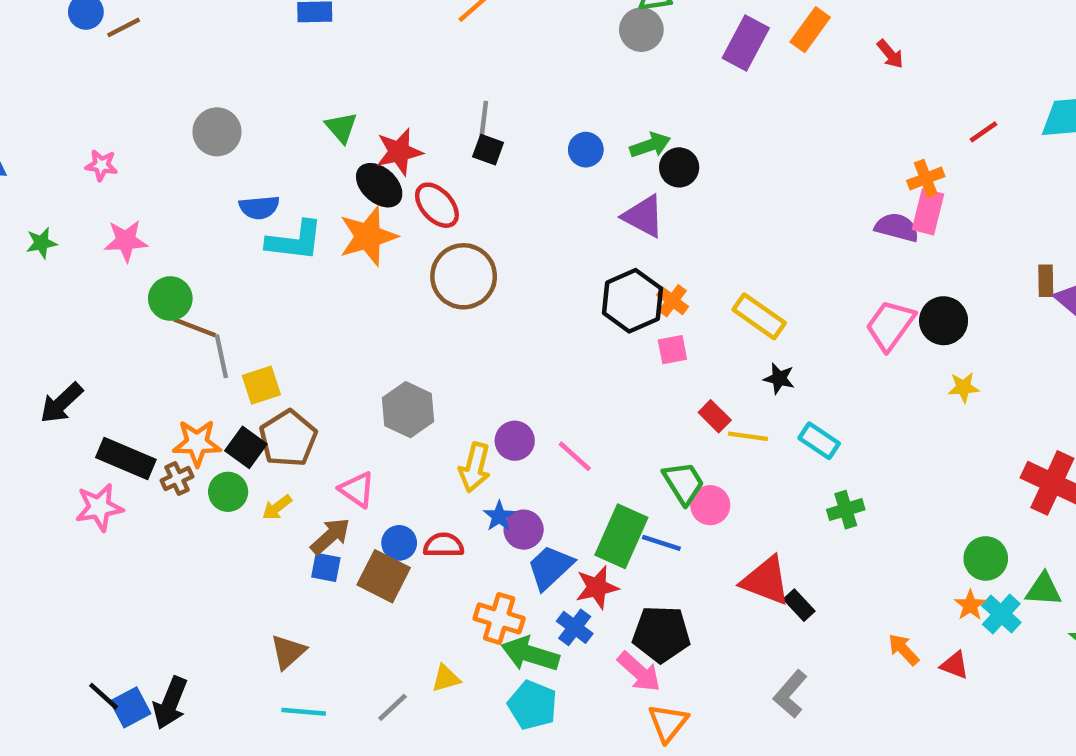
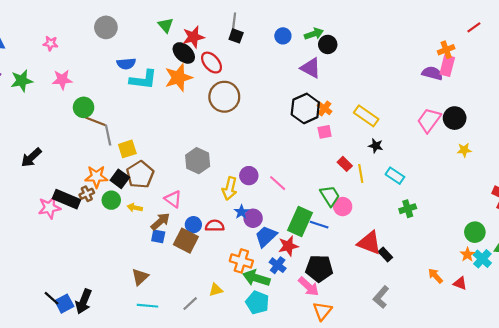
green star: (41, 243) -> (22, 81), size x1.5
yellow line: (748, 436) -> (361, 173), turned 72
black rectangle: (126, 458) -> (66, 199), moved
yellow arrow: (277, 507) -> (135, 208), turned 48

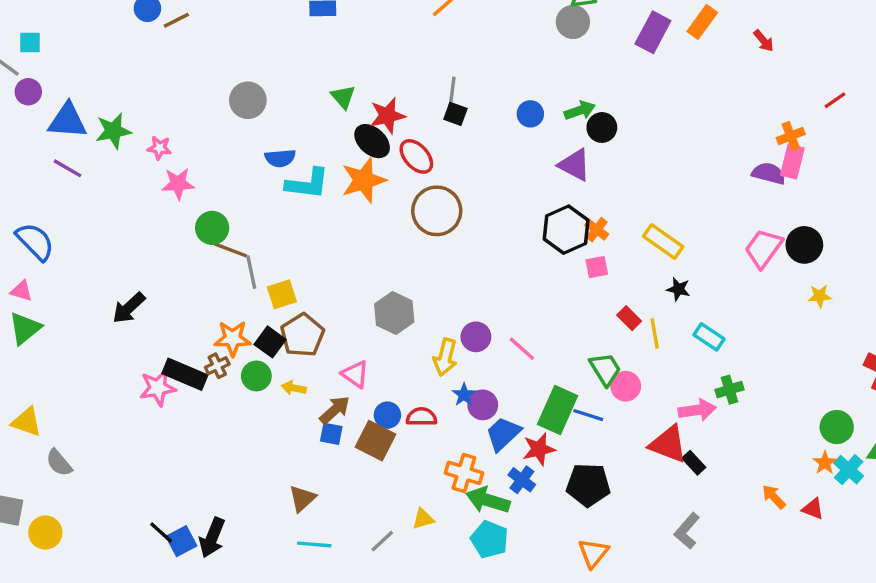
pink star: (50, 43) -> (159, 148), moved
green star: (22, 81) -> (113, 131), moved
pink arrow: (309, 287) -> (697, 410), moved, turned -50

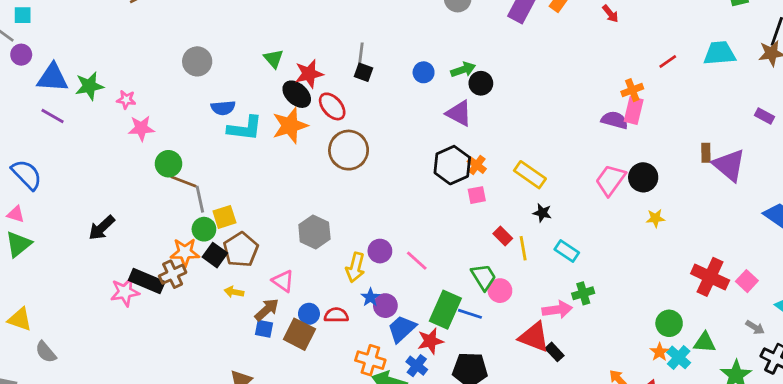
brown cross: (217, 366) -> (173, 274), size x1.4
green circle: (256, 376) -> (204, 229), moved

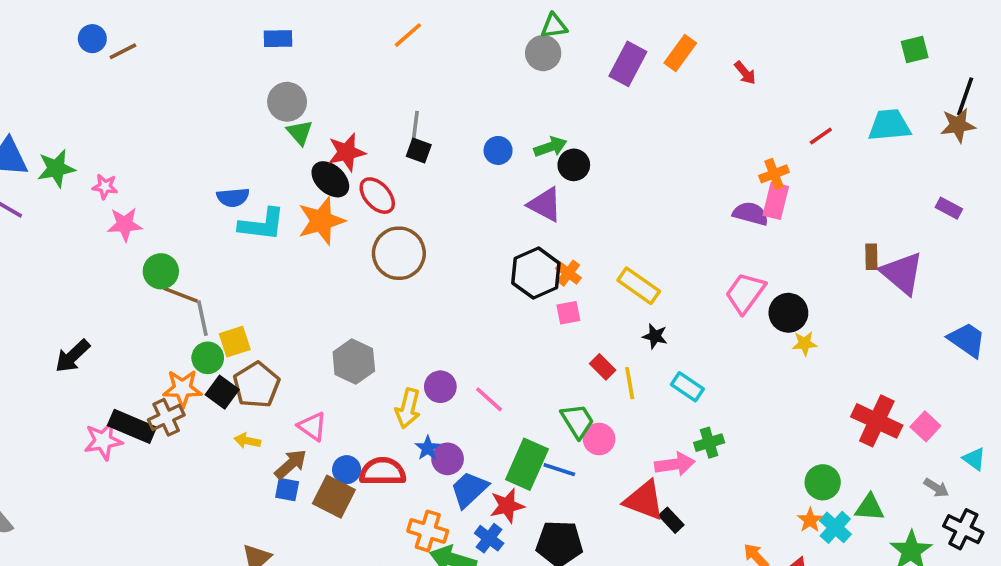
gray circle: (197, 61) -> (287, 102), moved
black circle: (643, 177) -> (788, 313), moved
red semicircle: (336, 315) -> (383, 471), size x1.4

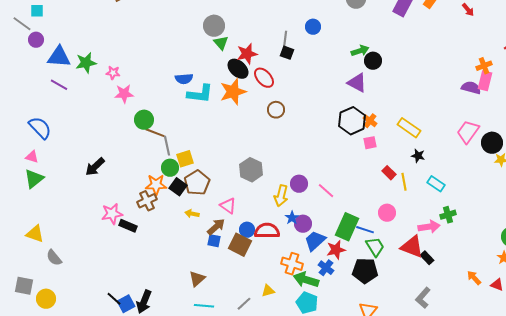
blue circle: (498, 150) -> (313, 27), moved
brown circle: (399, 253) -> (276, 110), size x0.6
green trapezoid: (577, 421) -> (375, 247), moved
black rectangle: (132, 426) -> (128, 226), moved, size x0.7

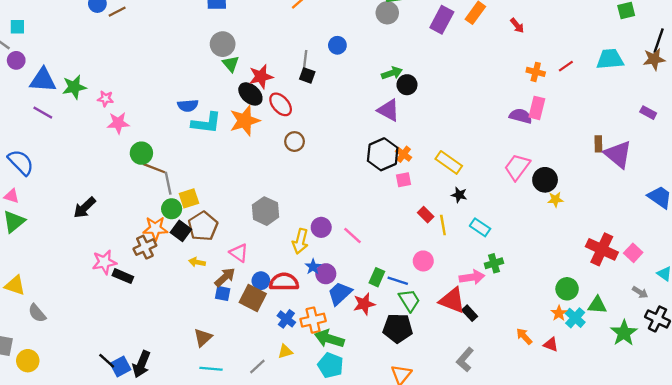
orange cross: (484, 66) -> (536, 72), moved, turned 35
green rectangle: (347, 227) -> (377, 277), size x0.6
orange cross: (292, 264) -> (313, 320), turned -30
blue cross: (326, 268) -> (286, 319), moved

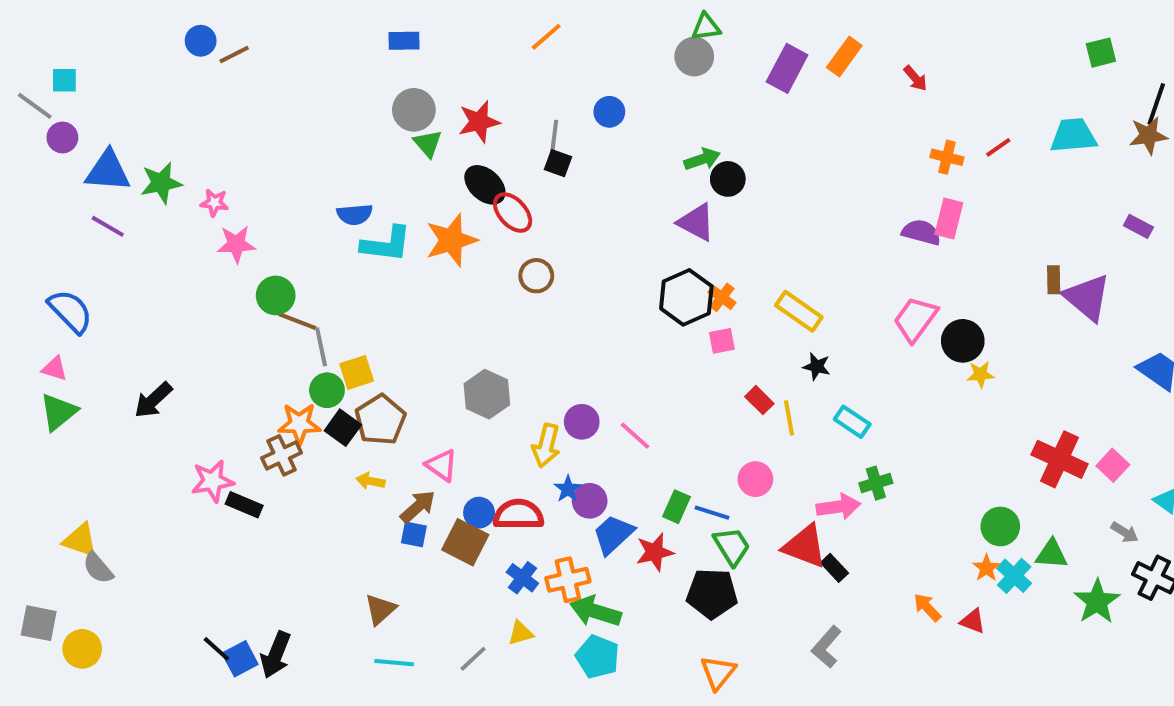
red star: (261, 77) -> (479, 122), moved
black ellipse: (250, 94) -> (485, 185), moved
black arrow: (85, 208) -> (153, 400), moved
yellow triangle: (15, 285) -> (80, 540), moved

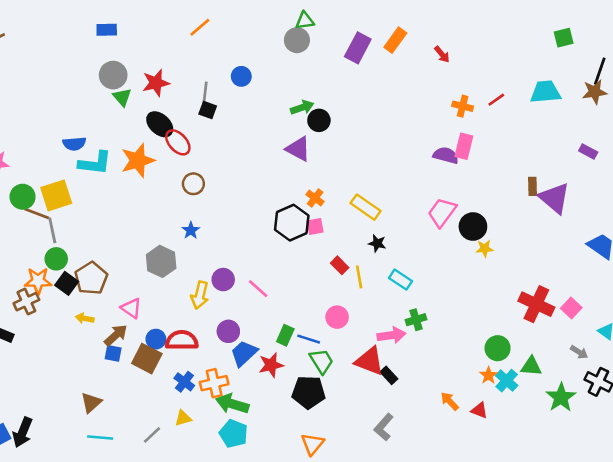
black hexagon: (686, 297) -> (292, 223), moved
yellow square: (357, 372) -> (56, 195), moved, size x1.4
blue star: (568, 489) -> (191, 230), moved

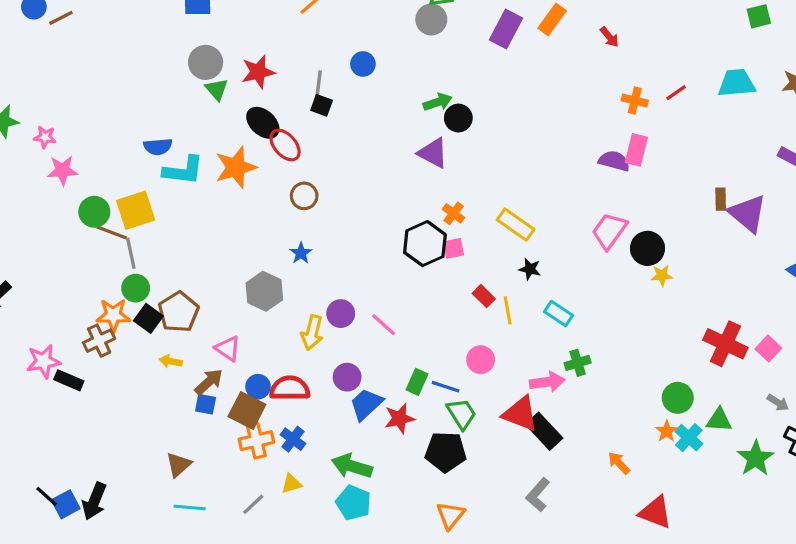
black rectangle: (389, 375) -> (544, 431), size x1.6
orange cross: (214, 383) -> (256, 441), moved
red triangle: (479, 410) -> (655, 512), moved, size x1.6

